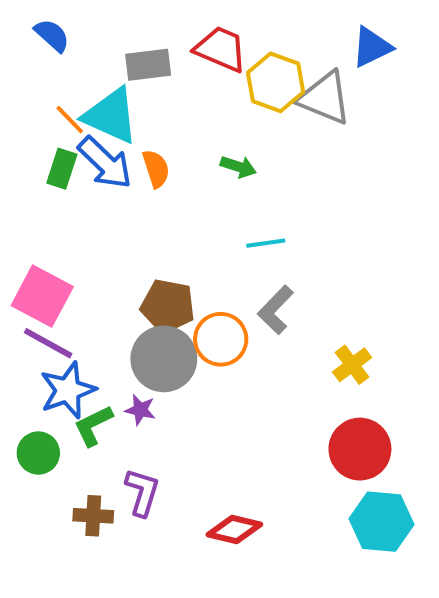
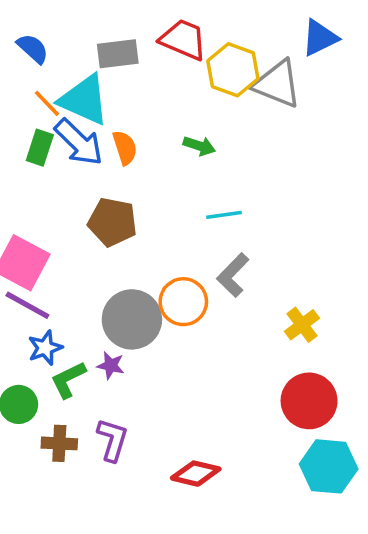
blue semicircle: (52, 35) -> (33, 48), moved
brown pentagon: (168, 306) -> (112, 222), moved
blue star: (68, 390) -> (45, 348), size x0.7
brown cross: (93, 516) -> (59, 443), moved

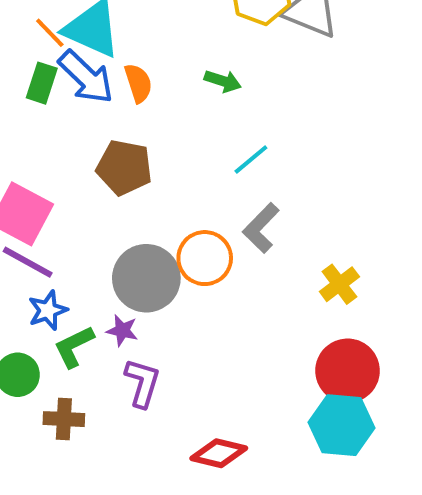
cyan line: (224, 215) -> (251, 160), turned -32
purple L-shape: (112, 440) -> (142, 383), moved
cyan hexagon: (329, 466) -> (341, 425), moved

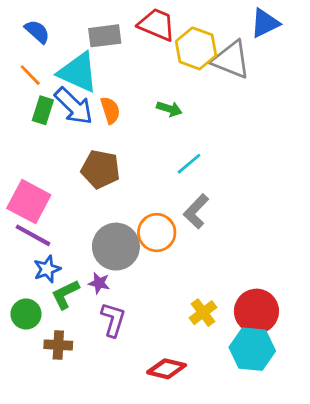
orange line: (50, 33) -> (30, 75), moved
yellow cross: (339, 284) -> (203, 313), moved

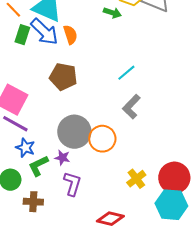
green arrow: (169, 109) -> (112, 13), moved
orange circle: (157, 233) -> (102, 139), moved
blue star: (47, 269) -> (25, 148), turned -30

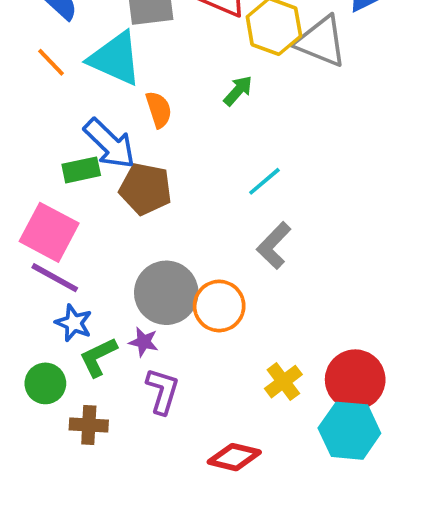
green arrow: (112, 13) -> (238, 91), moved, turned -66
blue arrow: (44, 32) -> (110, 144), moved
green rectangle: (22, 35) -> (81, 170), moved, turned 60

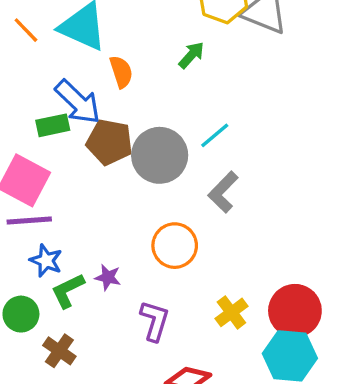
purple line: (55, 278) -> (29, 221), turned -33
gray circle: (166, 293) -> (160, 155), moved
purple L-shape: (162, 391) -> (155, 321), moved
brown cross: (89, 425) -> (59, 351), turned 32

